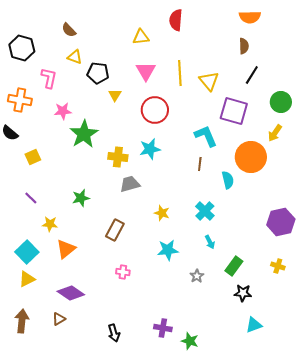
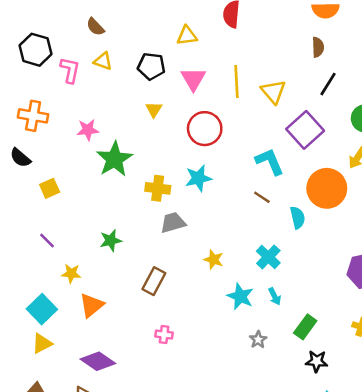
black pentagon: (98, 73) -> (151, 66), moved
pink L-shape: (49, 78) -> (70, 70), moved
purple square: (234, 111) -> (305, 130), turned 32
brown line: (200, 164) -> (262, 197), turned -64
cyan star: (168, 250) -> (240, 296), moved, turned 30

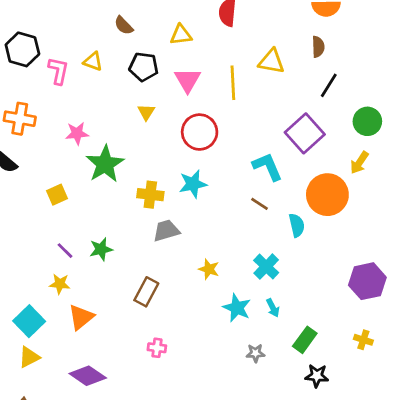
brown semicircle: (95, 27) -> (124, 25), moved
yellow triangle: (273, 92) -> (271, 61), moved, turned -40
yellow square: (50, 188) -> (57, 195), moved
purple line: (47, 240) -> (65, 251), moved
gray star: (258, 340) -> (255, 353), turned 30

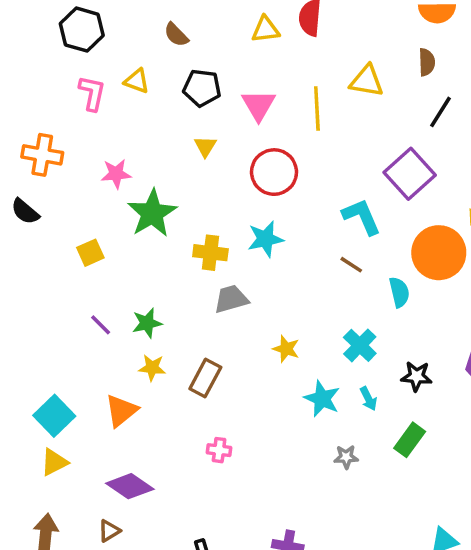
yellow triangle: (181, 35) -> (265, 30), moved
black hexagon: (22, 49) -> (82, 30), moved
yellow star: (60, 284) -> (152, 368), moved
black star: (317, 376) -> (416, 376), moved

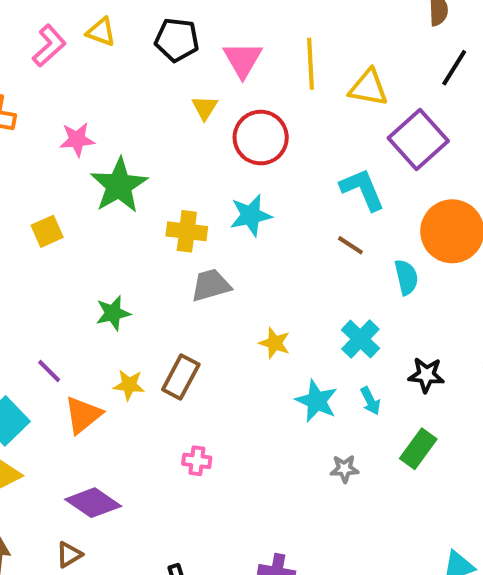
yellow triangle: (367, 81) -> (368, 88), moved
pink L-shape: (92, 93) -> (49, 46), turned 36
yellow triangle: (205, 146) -> (205, 108), moved
purple line: (101, 325) -> (49, 371), moved
yellow star: (152, 368) -> (129, 385), moved

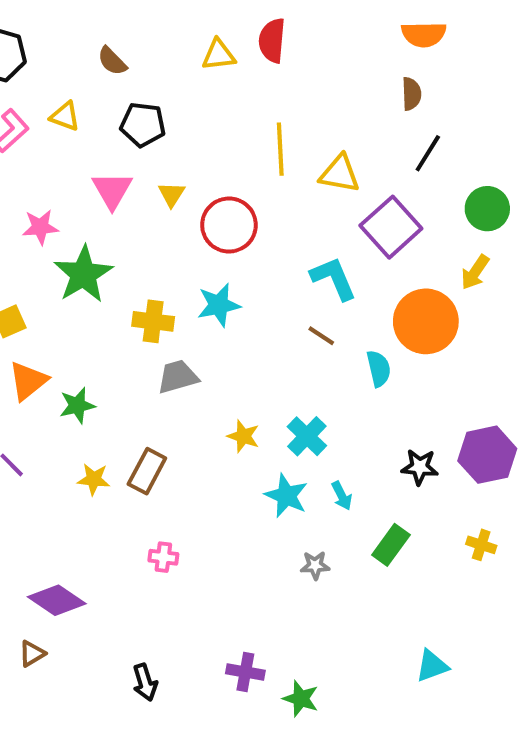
pink triangle: (243, 60) -> (112, 190), moved
cyan cross: (360, 339) -> (307, 436), moved
black star: (426, 375) -> (420, 467), moved
orange triangle: (83, 415) -> (28, 381), moved

